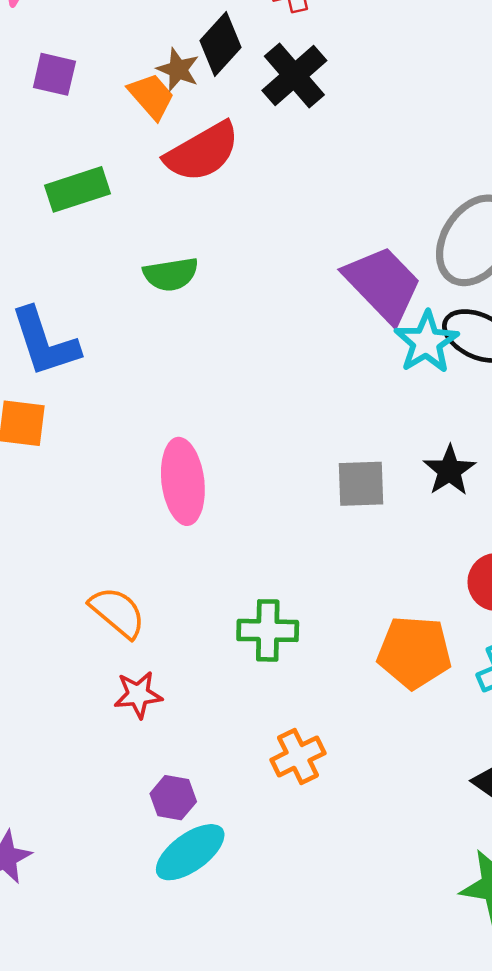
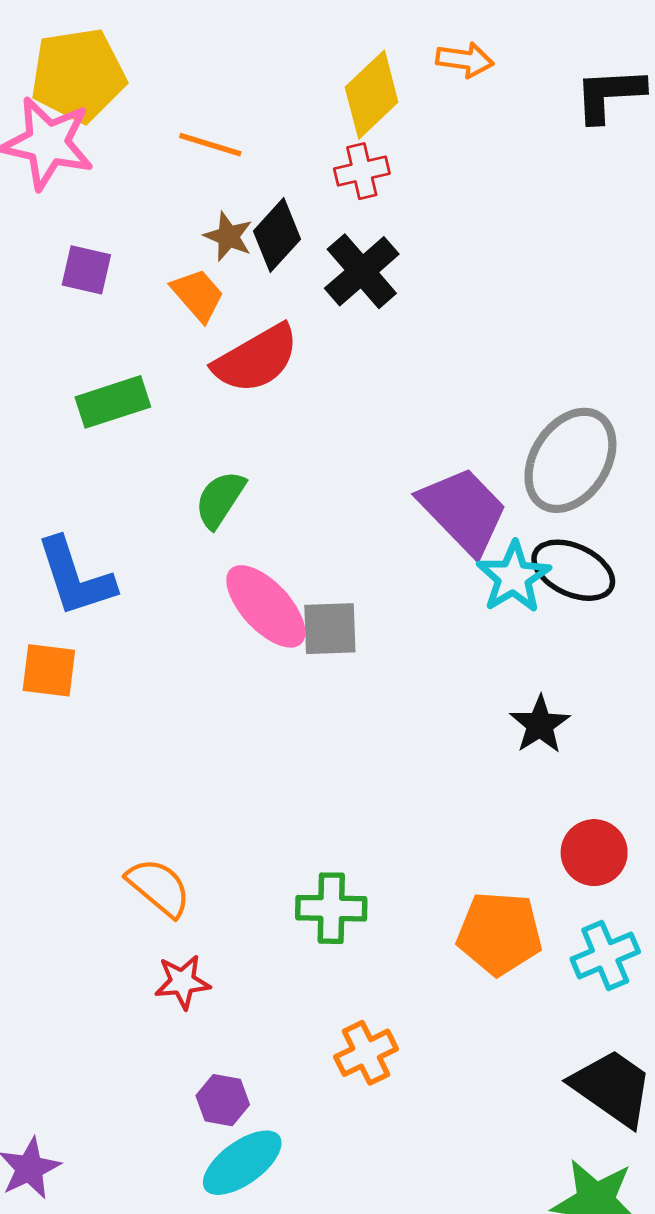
brown star: (178, 69) -> (228, 236), moved
green semicircle: (171, 274) -> (220, 499), turned 132
pink ellipse: (183, 481) -> (266, 606), moved, turned -36
gray square: (361, 484) -> (330, 629), moved

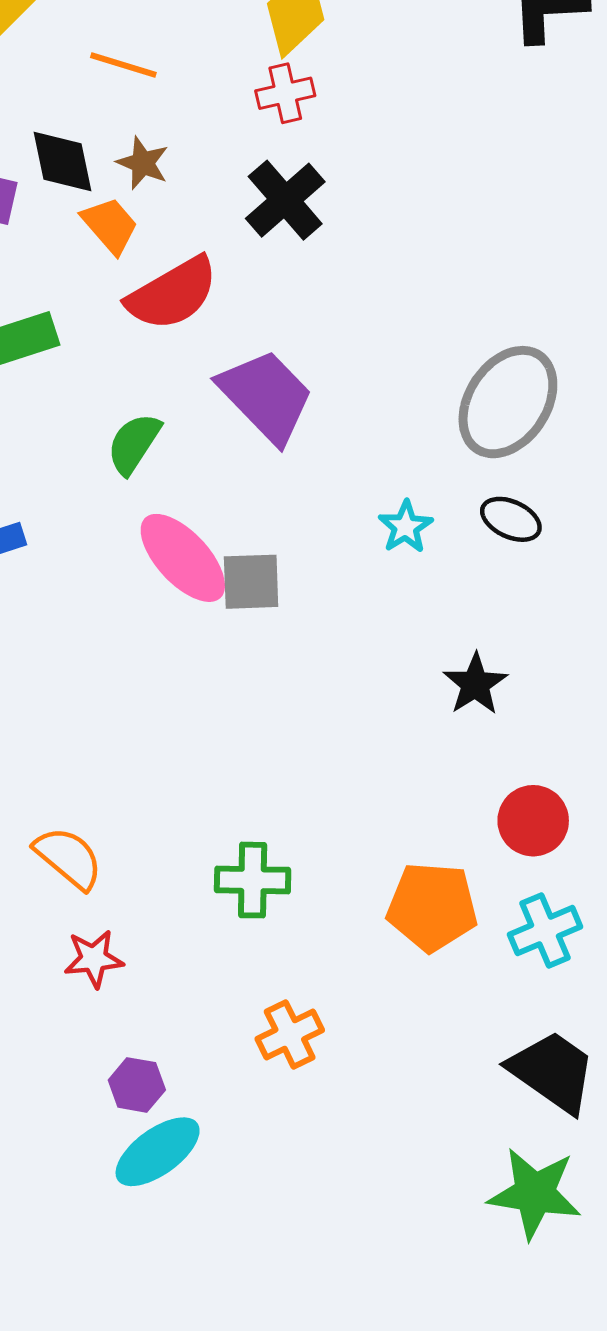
black diamond: (277, 235) -> (63, 162), moved, turned -54
purple trapezoid: (463, 510) -> (266, 396), moved
black ellipse: (573, 570) -> (511, 519), size x0.7
cyan star: (513, 577) -> (405, 527), moved, size x0.7

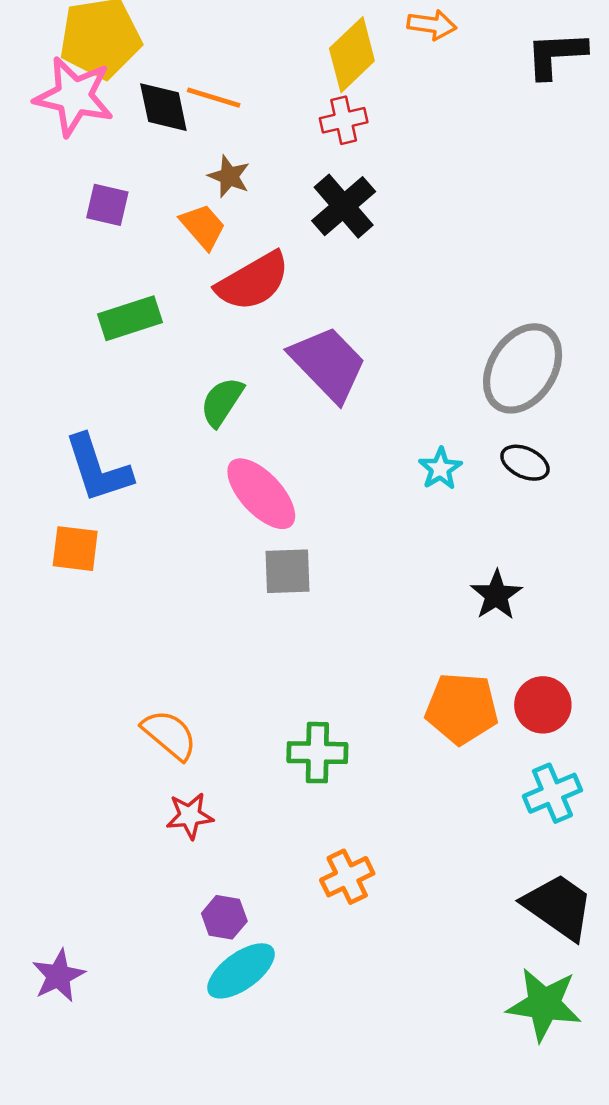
black diamond: (63, 162) -> (163, 107), moved
gray square: (251, 582) -> (288, 571), moved
orange pentagon: (432, 907) -> (462, 708), moved

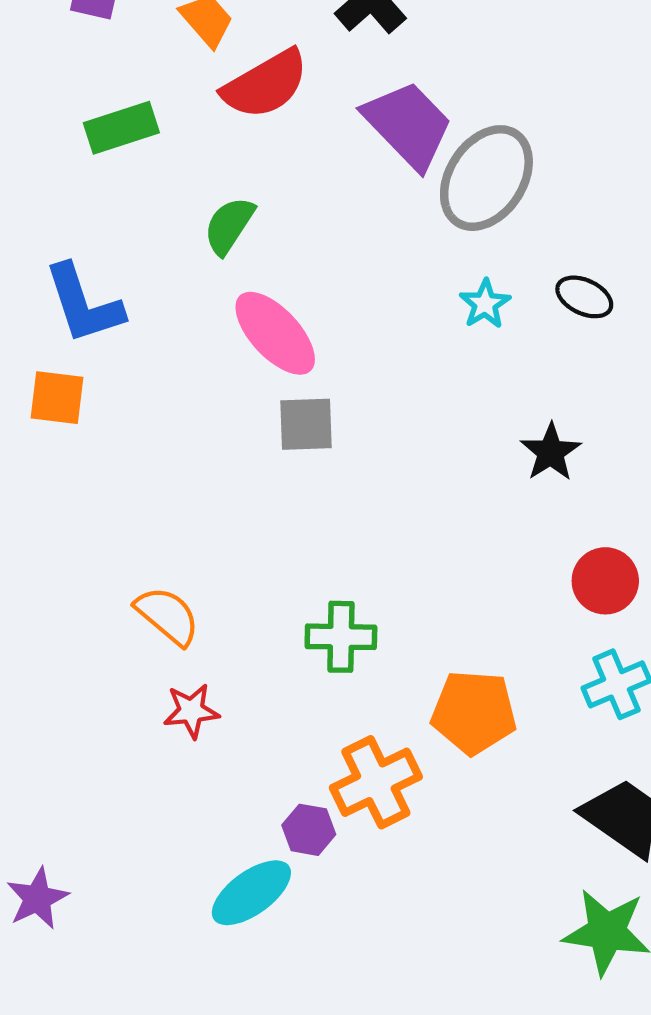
purple trapezoid: (328, 364) -> (408, 125), moved
gray ellipse: (523, 368) -> (486, 178), moved
orange pentagon: (462, 708) -> (474, 712), moved
orange cross: (347, 877) -> (376, 782), size x1.4
purple hexagon: (224, 917) -> (309, 830), moved

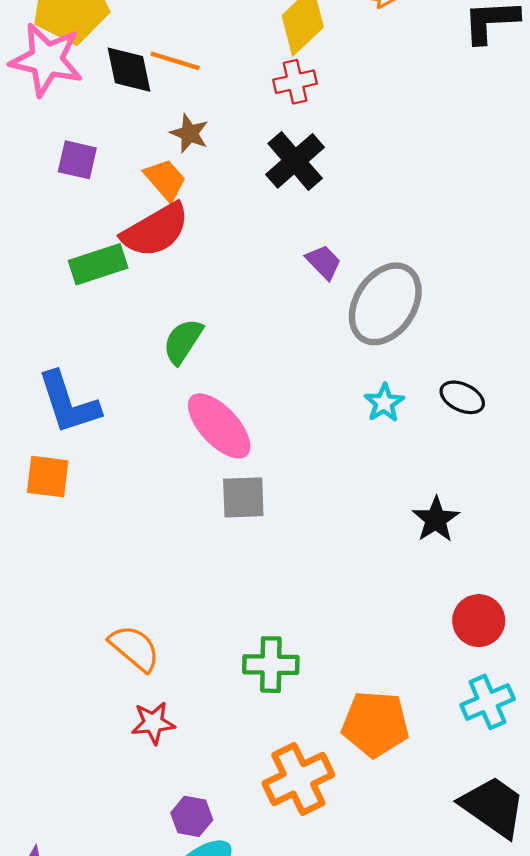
red semicircle: (265, 84) -> (155, 230), moved
purple trapezoid: (408, 125) -> (324, 262), size x0.5
purple hexagon: (309, 830) -> (192, 816), moved

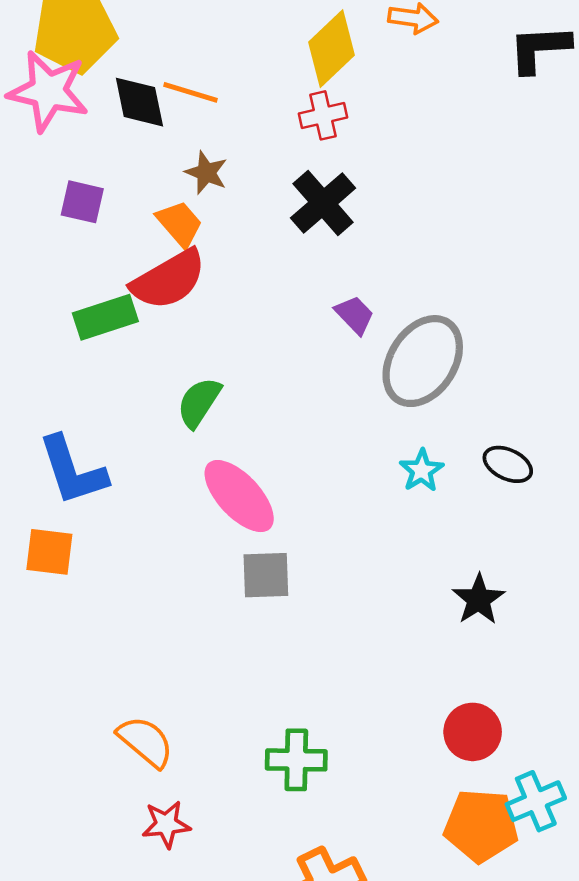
red circle: (479, 621) -> (473, 732), moved
orange pentagon: (375, 724) -> (481, 826), moved

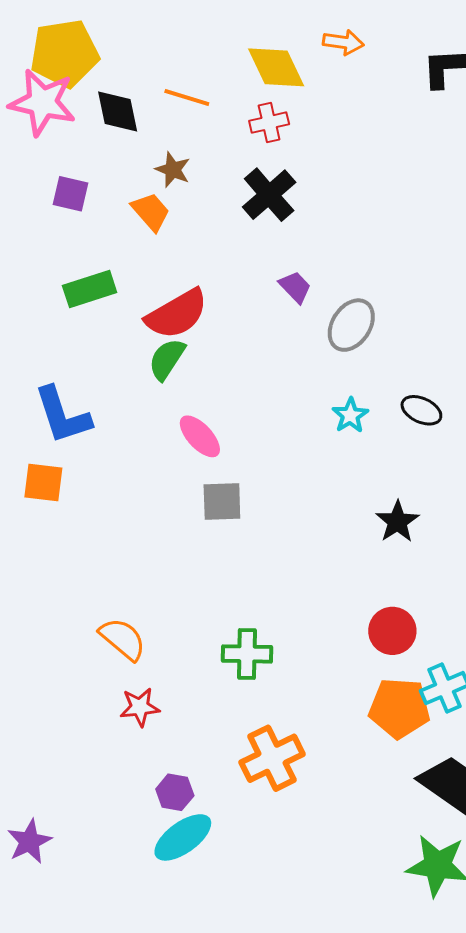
yellow diamond: (332, 49) -> (276, 67), turned -72
orange line: (190, 92) -> (187, 97), moved
red semicircle: (169, 280) -> (177, 314), moved
gray ellipse: (423, 361) -> (351, 325), size x0.7
pink ellipse: (239, 496) -> (200, 436), size x0.7

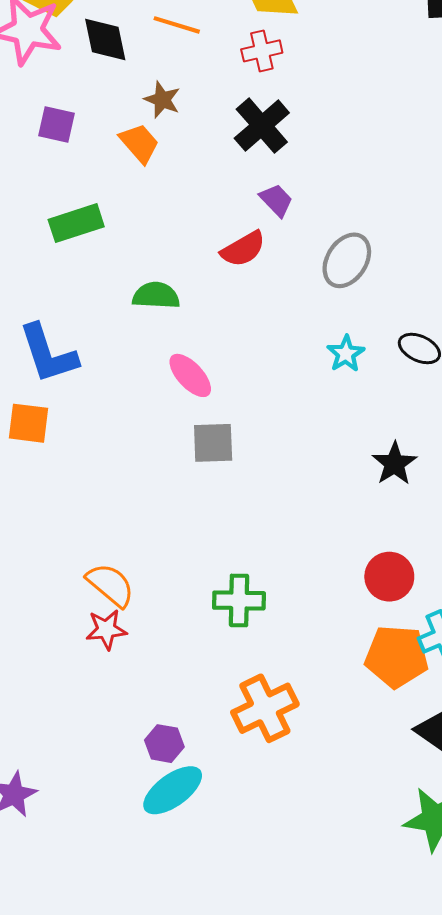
purple trapezoid: (295, 287) -> (276, 200), moved
red semicircle: (177, 314) -> (243, 249), moved, size x0.7
green semicircle: (167, 359) -> (156, 296), turned 60
red star: (140, 707) -> (106, 630), moved

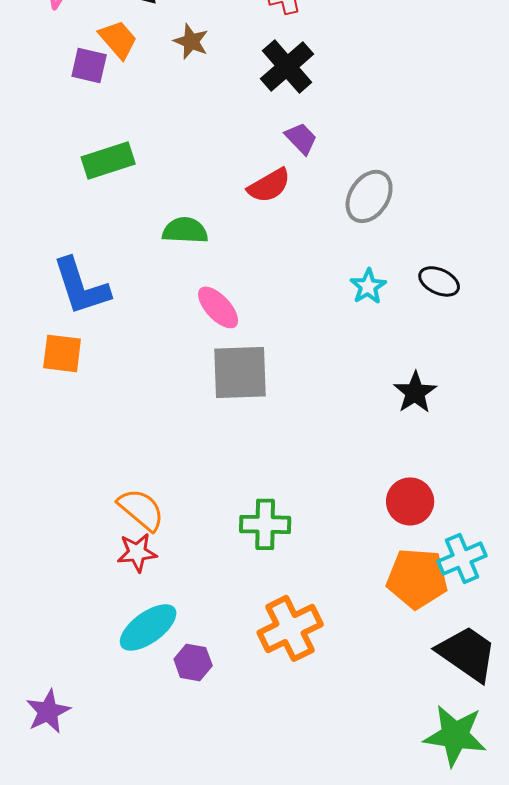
orange trapezoid: (139, 143) -> (118, 39), moved
gray square: (213, 443) -> (240, 372), size x1.4
cyan ellipse: (173, 790) -> (148, 627), moved

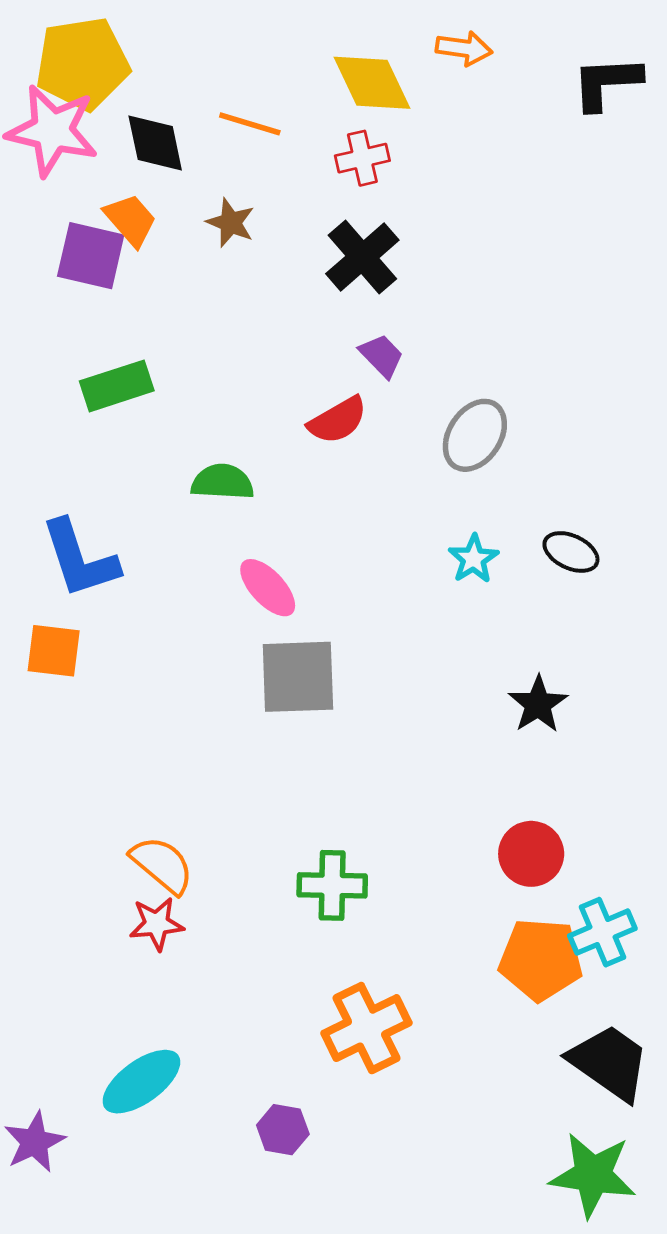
purple square: (89, 65) -> (91, 256), size x1.4
cyan ellipse: (148, 627) -> (141, 1082), moved
purple hexagon: (193, 662) -> (283, 1130), moved

